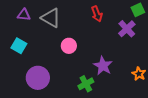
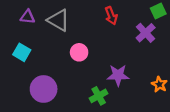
purple star: (103, 66) -> (118, 75), turned -30

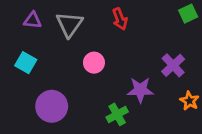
red arrow: (111, 16) -> (120, 19), moved
gray triangle: (58, 20) -> (69, 24), turned 35
purple cross: (146, 33) -> (173, 65), moved

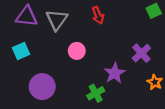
purple triangle: (33, 20) -> (27, 16), size x1.5
cyan square: (26, 63) -> (21, 51), turned 36
purple star: (140, 90) -> (115, 73), turned -30

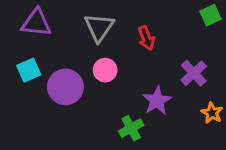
red arrow: (98, 15) -> (146, 38), moved
gray triangle: (57, 20) -> (99, 27), moved
purple circle: (42, 87) -> (65, 87), moved

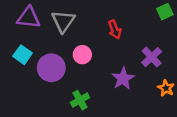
gray triangle: (99, 27) -> (63, 21), moved
cyan square: (29, 70) -> (23, 55), turned -30
green cross: (131, 128) -> (80, 100), moved

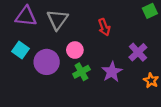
green cross: (80, 100) -> (81, 72), moved

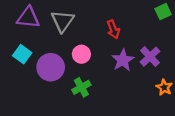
green cross: (81, 72) -> (81, 87), moved
purple star: (112, 72) -> (123, 60), moved

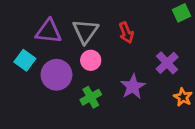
purple triangle: (28, 18) -> (49, 31), moved
gray triangle: (62, 21) -> (85, 31), moved
purple star: (123, 60) -> (133, 87), moved

